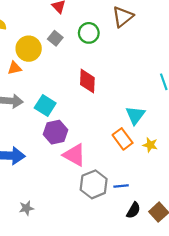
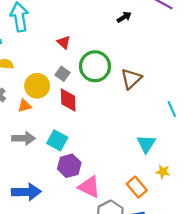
brown triangle: (123, 17) -> (131, 79), moved
green circle: (89, 33) -> (95, 66), size x1.5
red diamond: (87, 81) -> (68, 100), moved
orange rectangle: (123, 139) -> (137, 187), moved

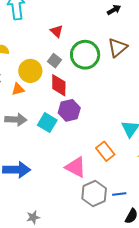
brown triangle: (131, 79) -> (118, 48), moved
purple hexagon: (69, 166) -> (69, 110), moved
orange rectangle: (137, 187) -> (105, 151), moved

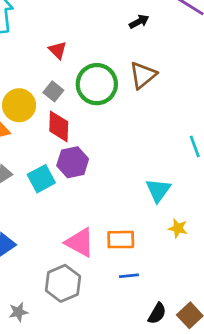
cyan square: (47, 123) -> (41, 179), turned 30
orange rectangle: (105, 151) -> (121, 240), moved, turned -54
gray hexagon: (94, 193) -> (63, 283), moved
blue line: (119, 194) -> (129, 276), moved

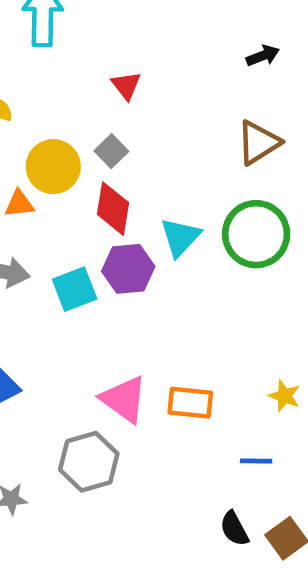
green circle: (97, 84) -> (256, 234), moved
cyan triangle: (158, 190) -> (180, 237), moved
blue line: (129, 276) -> (256, 461), moved
black semicircle: (157, 313) -> (234, 529), turned 115

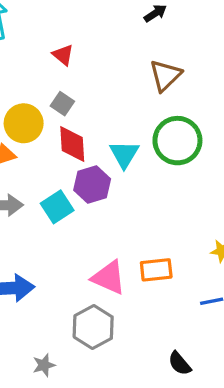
black semicircle: (234, 529) -> (180, 363), moved

